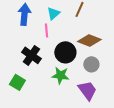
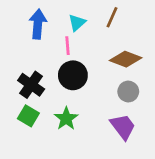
black circle: (65, 52) -> (73, 75), moved
black cross: (31, 55) -> (31, 85), moved
green star: (60, 75) -> (66, 119), moved, turned 30

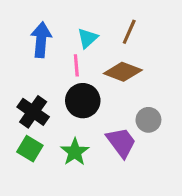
brown diamond: (126, 59) -> (123, 72), moved
purple trapezoid: (123, 127) -> (121, 142), moved

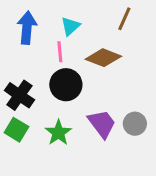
brown line: (129, 32) -> (124, 19), moved
gray circle: (148, 120) -> (135, 124), moved

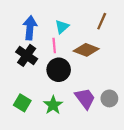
black cross: (19, 95) -> (27, 55), moved

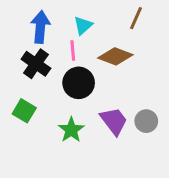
green square: (22, 103) -> (24, 111), moved

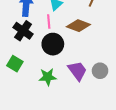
green star: (71, 130) -> (48, 77), turned 30

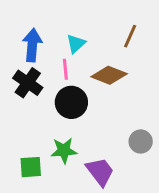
green square: (15, 64) -> (31, 167), moved, turned -35
purple trapezoid: (77, 71) -> (100, 172), moved

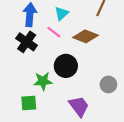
pink line: (65, 69) -> (54, 32), turned -48
black circle: (71, 102) -> (66, 66), moved
green star: (64, 151) -> (43, 81), moved

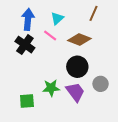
black circle: (66, 66) -> (77, 67), moved
green star: (43, 81) -> (51, 88), moved
purple trapezoid: (79, 106) -> (75, 92), moved

